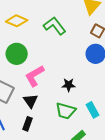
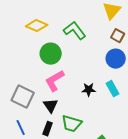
green circle: (17, 54) -> (51, 54), moved
cyan rectangle: (93, 110) -> (113, 89), moved
green trapezoid: (66, 111) -> (72, 124), moved

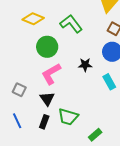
black star: (89, 90) -> (85, 65), moved
gray square: (23, 97) -> (19, 90), size x0.6

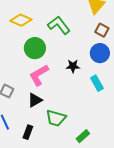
black triangle: (47, 99) -> (35, 100), turned 35
black rectangle: (44, 122) -> (28, 132), moved

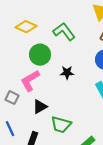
black star: (73, 66) -> (67, 73), moved
pink L-shape: (39, 75) -> (30, 81), moved

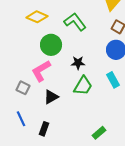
green trapezoid: (61, 125) -> (83, 86), moved, turned -75

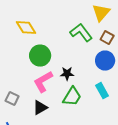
yellow diamond: (37, 17) -> (26, 28), turned 35
green L-shape: (75, 22) -> (81, 33), moved
pink L-shape: (41, 71) -> (43, 82), moved

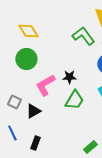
green circle: (40, 56) -> (26, 59), moved
black triangle: (40, 108) -> (33, 111), moved

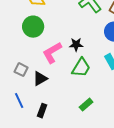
green rectangle: (90, 147) -> (86, 105), moved

